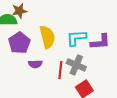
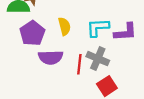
yellow semicircle: (47, 37) -> (64, 26), size x0.7
purple semicircle: (35, 64) -> (51, 57), size x1.5

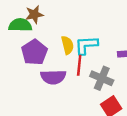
cyan L-shape: (98, 27) -> (86, 45), moved
red line: (79, 64) -> (79, 65), moved

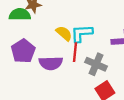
yellow semicircle: (67, 45) -> (64, 33), turned -35
purple pentagon: (34, 52) -> (23, 51), moved

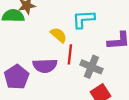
cyan L-shape: (82, 33) -> (83, 19), moved
purple pentagon: (23, 51) -> (17, 77), moved

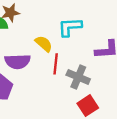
purple semicircle: (45, 66) -> (18, 62), moved

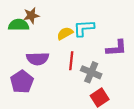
yellow semicircle: (44, 44) -> (65, 33), moved, turned -70

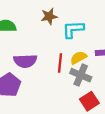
brown star: (31, 16) -> (49, 16), moved
yellow semicircle: (65, 33) -> (79, 58), moved

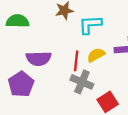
gray cross: (81, 75) -> (82, 82), moved

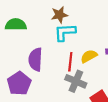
cyan L-shape: (90, 25) -> (65, 32), moved
purple semicircle: (39, 59) -> (35, 59), turned 95

